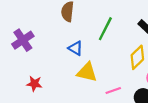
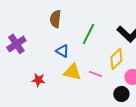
red star: (34, 84) -> (38, 80), moved
pink line: (113, 91) -> (95, 74), moved, turned 40

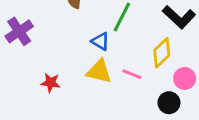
blue triangle: (62, 51) -> (100, 41), moved

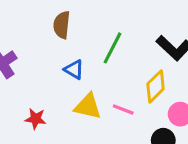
blue triangle: (100, 41) -> (74, 70), moved

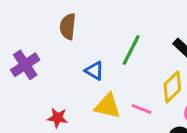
brown semicircle: (62, 25) -> (68, 27), moved

